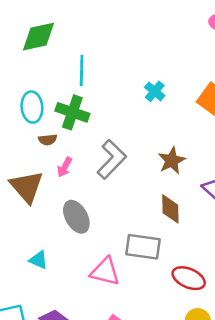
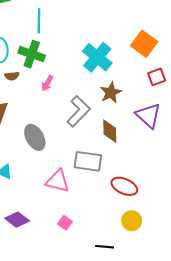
cyan cross: (155, 91) -> (97, 57), moved, size x1.8
gray L-shape: (112, 159) -> (79, 111), moved
pink arrow: (65, 167) -> (47, 83), moved

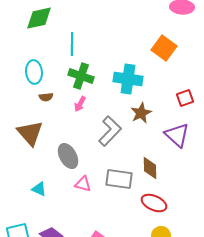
orange square: (144, 44) -> (164, 48), moved
green cross: (32, 54) -> (81, 76), moved
cyan cross: (97, 57) -> (128, 79), turned -32
brown diamond: (110, 131) -> (150, 168), moved
pink triangle: (58, 181) -> (83, 184), moved, size x0.7

